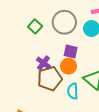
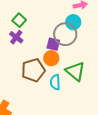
gray circle: (64, 22) -> (65, 34), moved
purple cross: (43, 63) -> (16, 37), moved

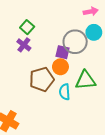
cyan circle: (73, 22) -> (94, 32), moved
green triangle: (75, 71) -> (85, 80), turned -45

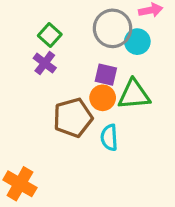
cyan circle: (94, 32) -> (137, 42), moved
gray circle: (75, 42) -> (113, 28), moved
green triangle: (85, 80) -> (134, 95), moved

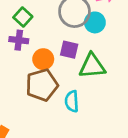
purple cross: (45, 63) -> (19, 40), turned -30
orange circle: (103, 98) -> (43, 59), moved

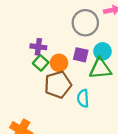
green square: (23, 17) -> (41, 63), moved
cyan circle: (95, 22) -> (103, 51), moved

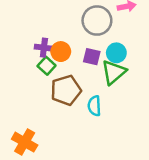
orange circle: (59, 63) -> (61, 52), moved
green triangle: (100, 69) -> (114, 72), turned -35

